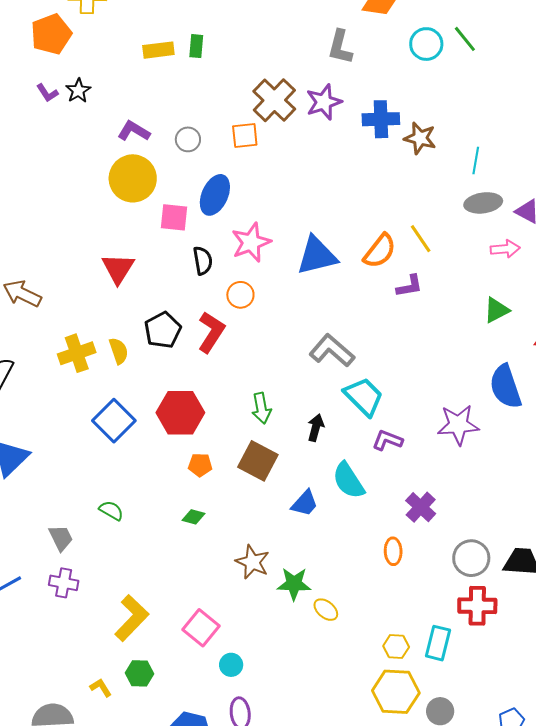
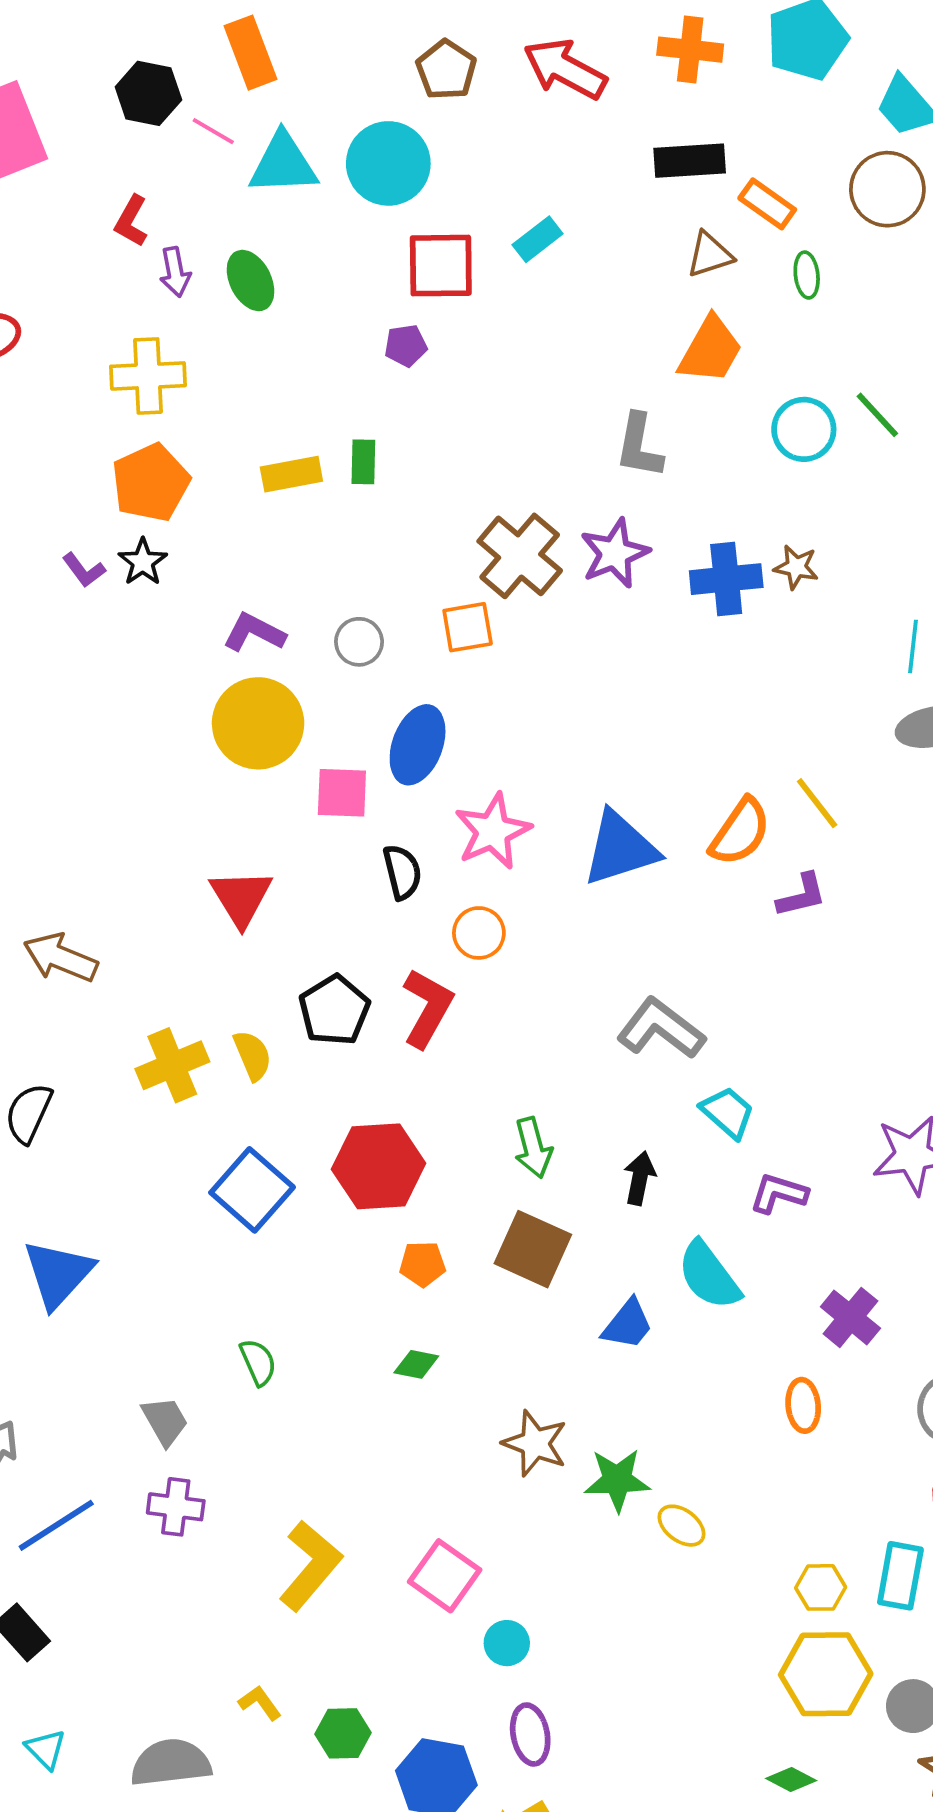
orange pentagon: (51, 34) -> (151, 483), moved
brown star: (420, 138) -> (796, 567), moved, size x0.7
cyan trapezoid: (364, 396) -> (728, 1112), size x0.7
green semicircle: (111, 510) -> (258, 1362), turned 40
green hexagon: (139, 673) -> (343, 1733), moved

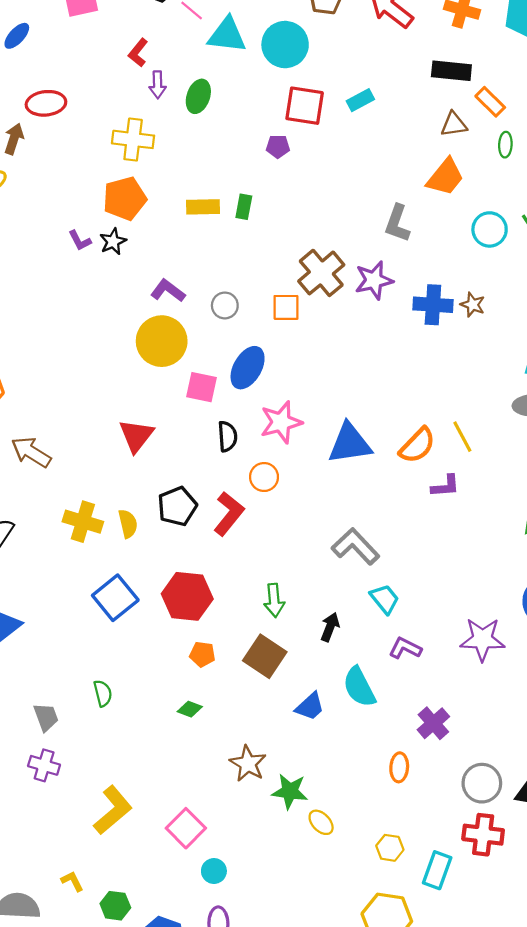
green ellipse: (251, 281) -> (198, 96), turned 36
yellow cross: (172, 1065) -> (83, 522), turned 30
yellow hexagon: (821, 1587) -> (390, 848), moved

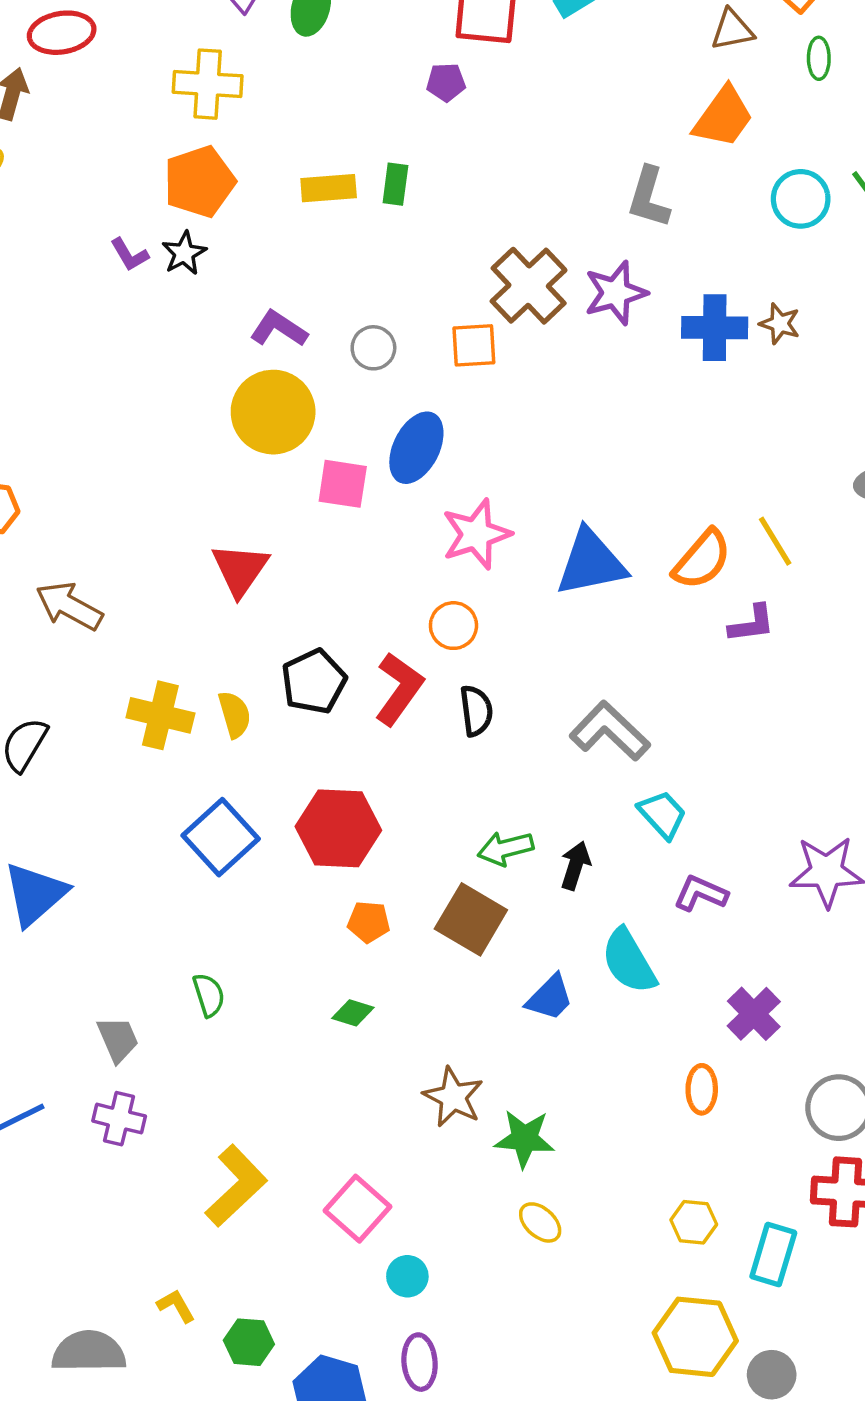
black semicircle: (227, 436) -> (476, 711), moved
green arrow: (274, 600) -> (506, 848), moved, turned 84
yellow ellipse: (321, 822) -> (540, 1222), moved

